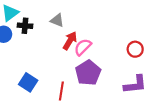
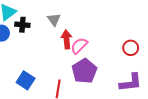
gray triangle: (57, 20) -> (54, 19), turned 32
red arrow: (70, 41) -> (67, 39), turned -36

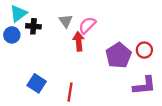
pink semicircle: (79, 46) -> (87, 25), moved
purple pentagon: (84, 71) -> (118, 55), moved

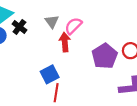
black cross: (33, 26) -> (19, 27), turned 32
blue square: (37, 83) -> (50, 74), moved, turned 30

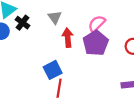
pink semicircle: (73, 26) -> (97, 24), moved
purple pentagon: (105, 56) -> (96, 43), moved

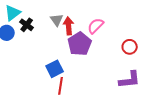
red arrow: (68, 38) -> (69, 26), moved
purple pentagon: (96, 43) -> (80, 44), moved

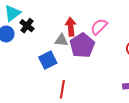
gray triangle: (57, 20) -> (61, 40), moved, turned -48
blue square: (55, 69) -> (48, 60), moved

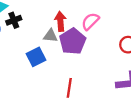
black cross: (27, 26) -> (14, 20), turned 32
red line: (62, 89) -> (69, 88), moved

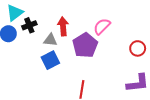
red arrow: (60, 21) -> (63, 26), moved
gray triangle: (50, 36) -> (50, 40), moved

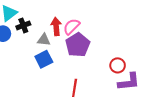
pink semicircle: (102, 26) -> (71, 26), moved
red circle: (138, 48) -> (118, 65), moved

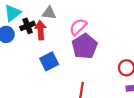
red arrow: (56, 26) -> (40, 30), moved
gray triangle: (44, 40) -> (49, 13), moved

